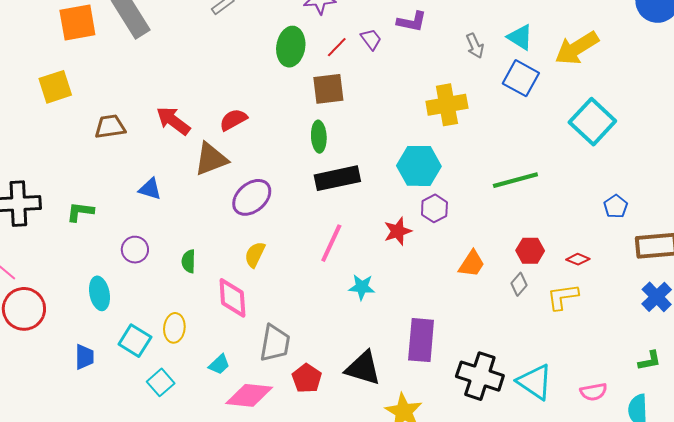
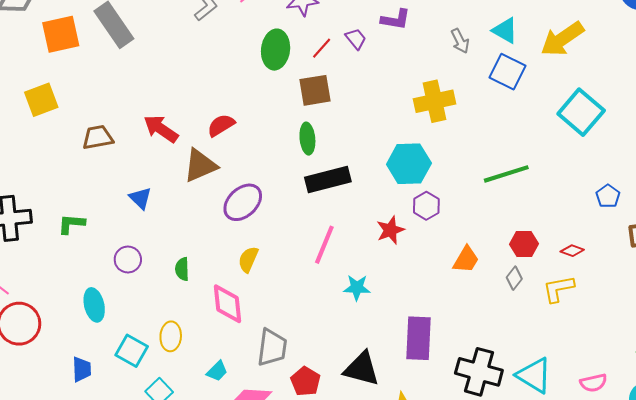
blue triangle: (150, 189) -> (140, 198), turned 30

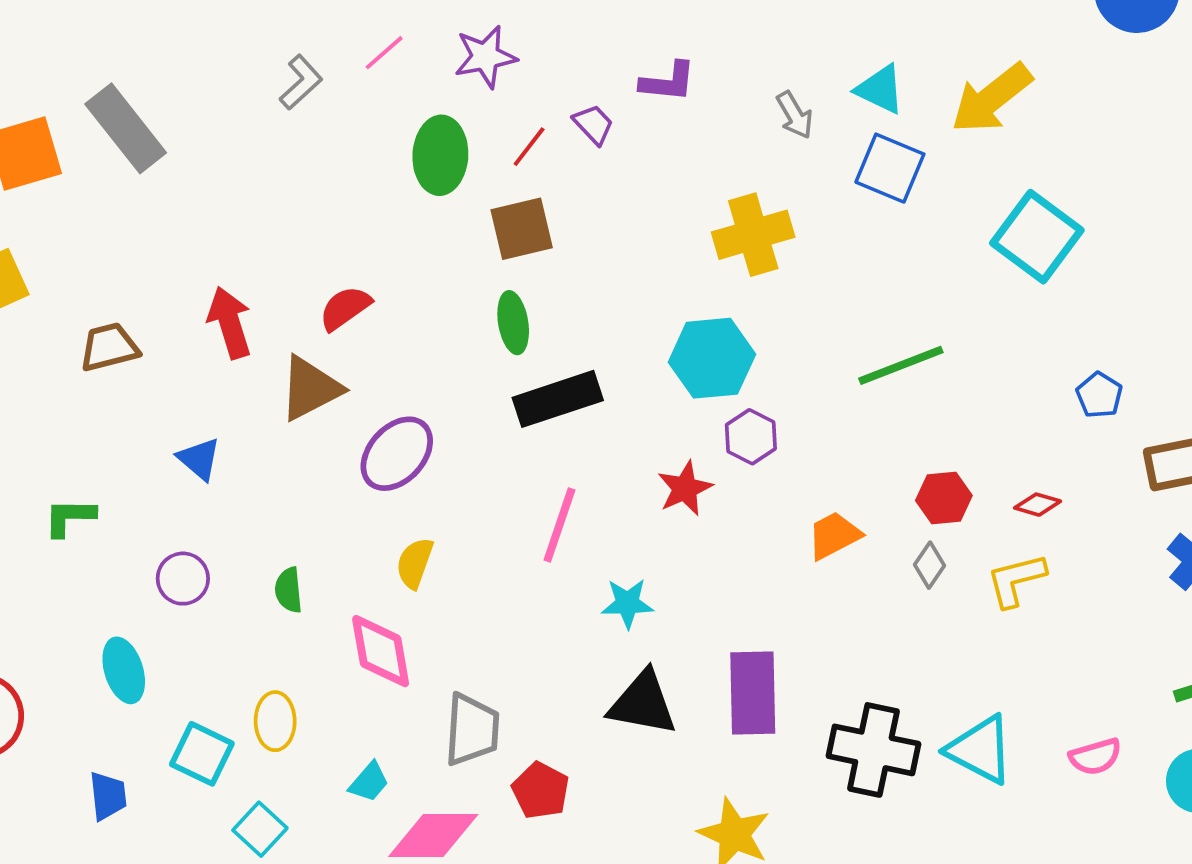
red arrow: (161, 129) -> (230, 323), turned 42
orange trapezoid: (466, 260) -> (834, 535), turned -144
black triangle: (362, 369) -> (643, 703), moved

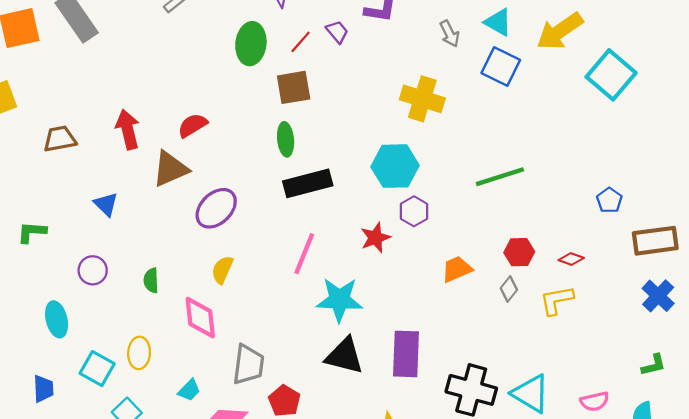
yellow cross: (753, 235) -> (422, 99), turned 30
cyan square: (1037, 237) -> (611, 75), moved
cyan star: (627, 603) -> (339, 300), size x1.6

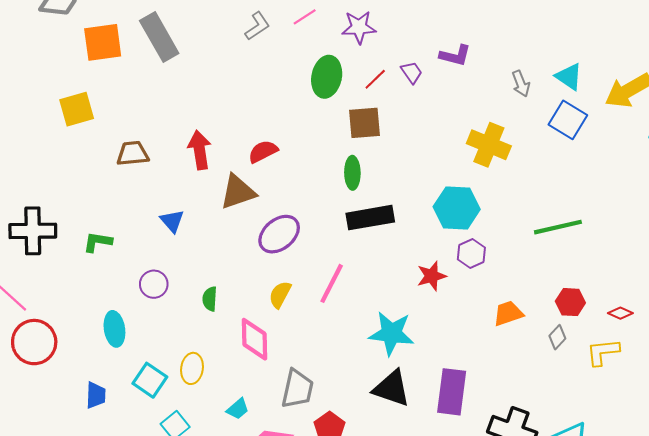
pink line: (304, 254) -> (332, 283), moved

